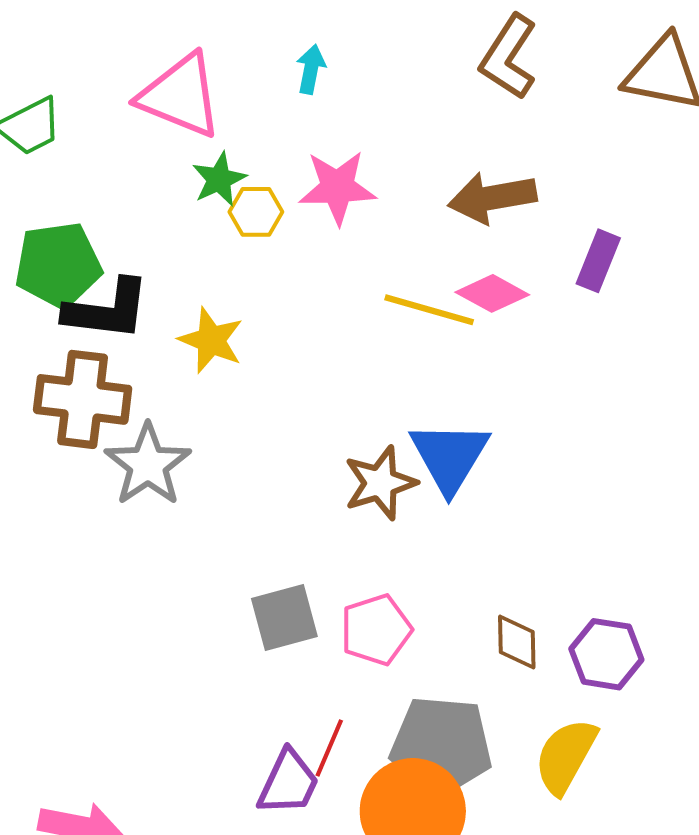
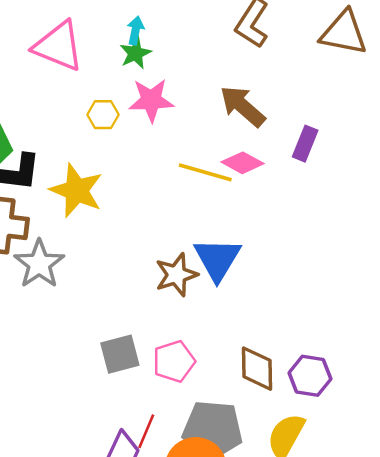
green star: (219, 179) -> (135, 53), moved
brown arrow: (492, 198) -> (243, 106), turned 51
yellow star: (211, 340) -> (76, 190), size x1.4
brown diamond: (517, 642) -> (257, 369), size x1.4

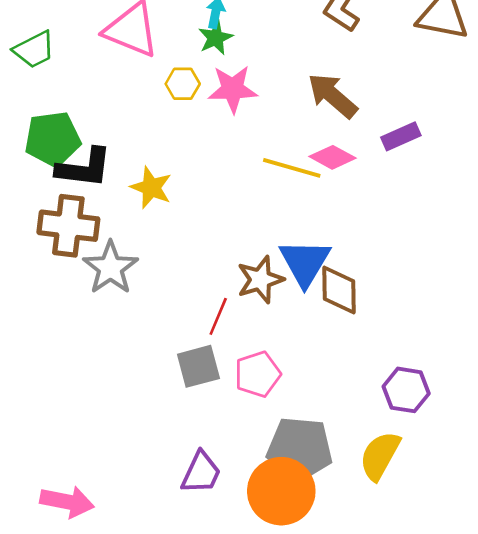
yellow hexagon: (103, 115) -> (183, 84), moved
purple rectangle: (305, 144) -> (401, 136), turned 44
yellow star: (76, 190) -> (151, 188), size x0.7
brown diamond: (257, 369) -> (339, 290), moved
red line: (146, 431) -> (218, 316), moved

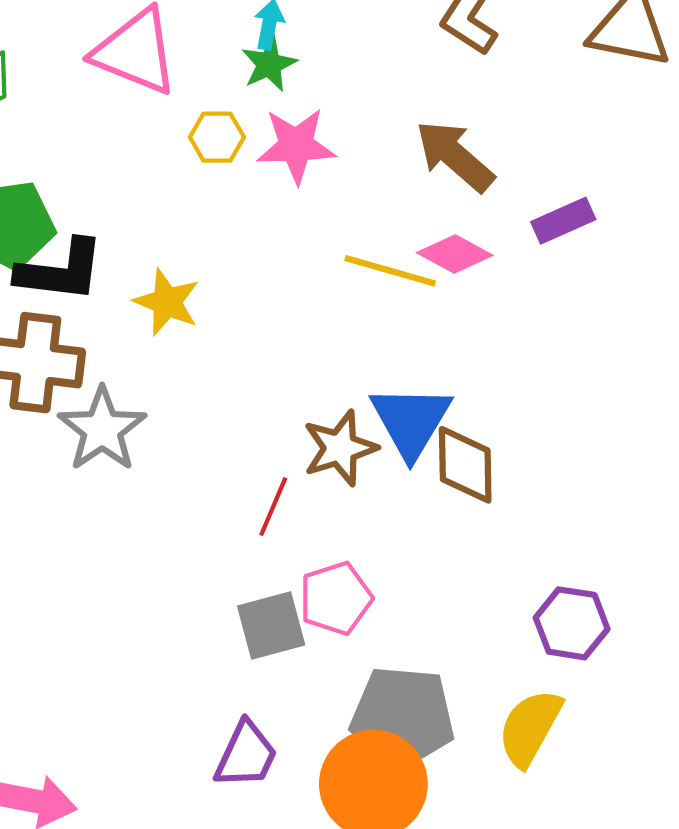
gray square: (198, 366) -> (271, 625), moved

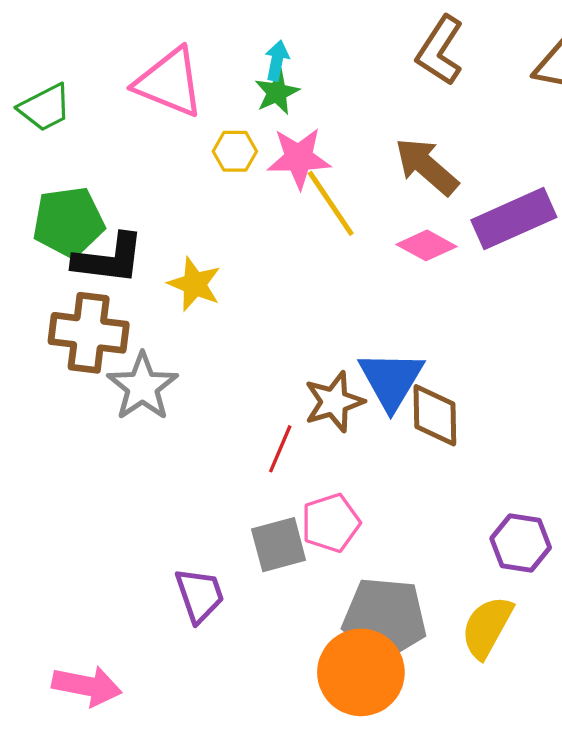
purple rectangle: (563, 221) -> (514, 219), size x1.6
yellow line: (390, 271) -> (331, 203), moved, turned 40
purple trapezoid: (246, 755) -> (200, 595), moved, turned -44

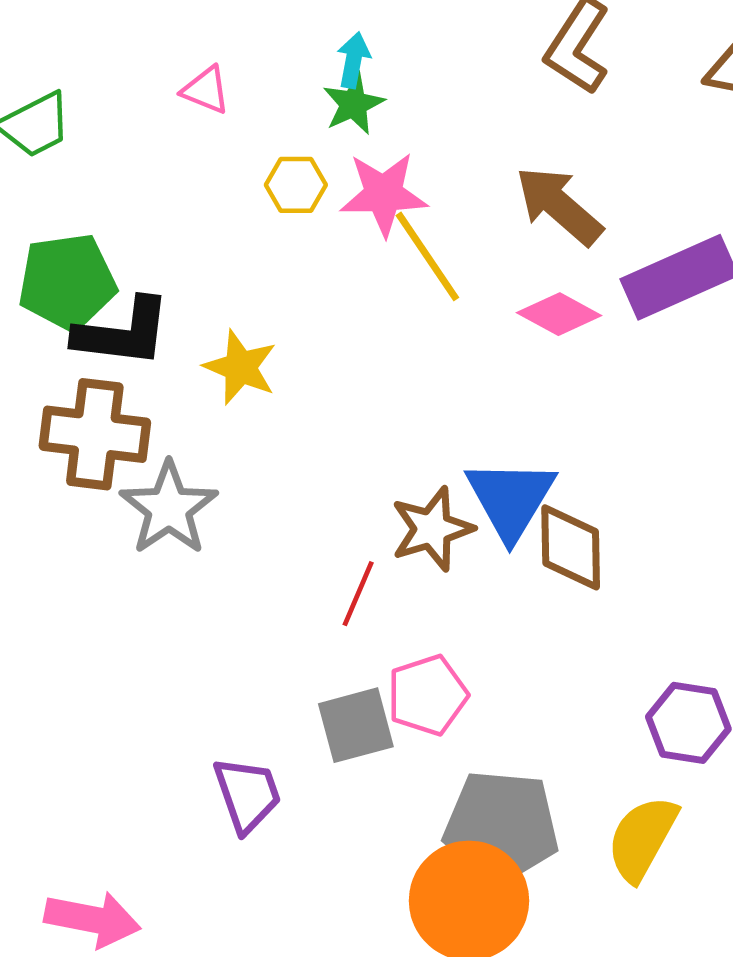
pink triangle: (169, 82) -> (206, 90), size x0.5

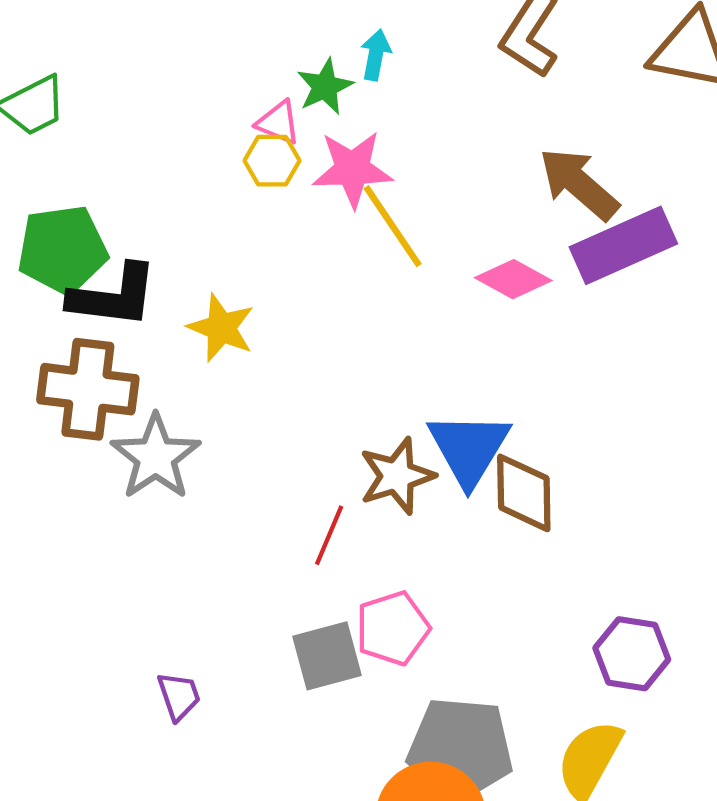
cyan arrow: (354, 60) -> (376, 55), moved
pink triangle: (206, 90) -> (278, 123), moved
brown arrow: (559, 206) -> (579, 184), moved
purple trapezoid: (247, 794) -> (179, 696), moved, size x0.7

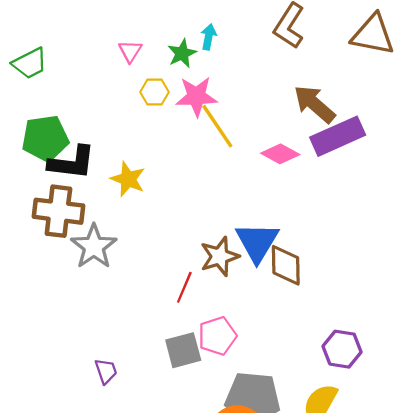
pink triangle: (278, 123) -> (130, 51), moved, turned 40

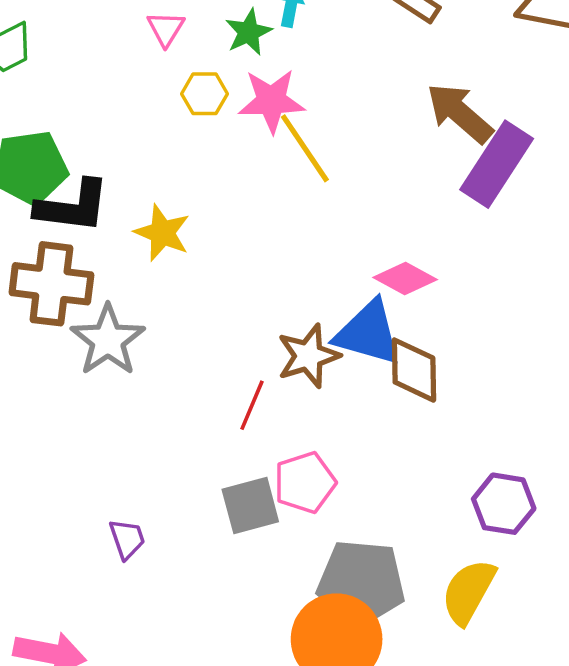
purple rectangle: (338, 136) -> (497, 164), turned -33
pink diamond: (280, 154) -> (405, 279), moved
blue triangle: (257, 242) -> (368, 333), turned -45

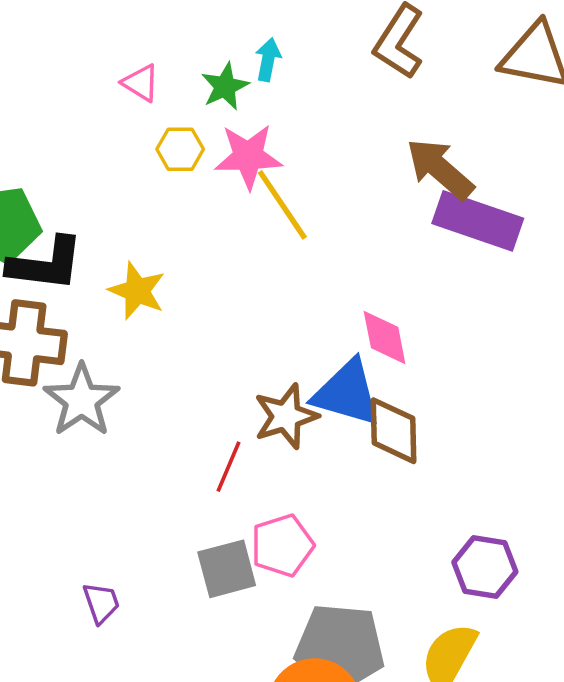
pink triangle: (166, 29) -> (141, 83), turned -30
purple rectangle: (497, 164) -> (478, 221), turned 76
pink diamond: (405, 279) -> (385, 337), turned 50

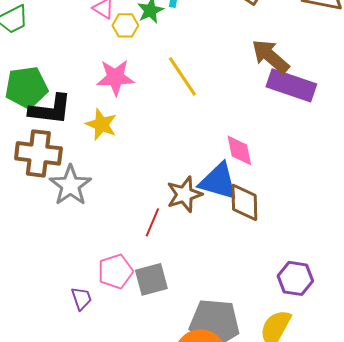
yellow hexagon: (180, 149) -> (125, 25), moved
pink star: (248, 156) -> (115, 77), moved
pink pentagon: (282, 545) -> (115, 271), moved

